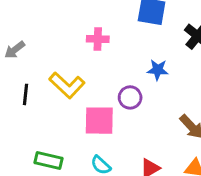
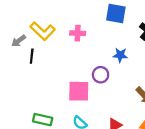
yellow L-shape: (67, 85) -> (43, 31), moved
black line: (25, 94) -> (32, 56), moved

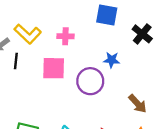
purple circle: (101, 75) -> (90, 81), size x1.5
pink square: (79, 91) -> (54, 68), moved

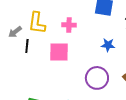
yellow L-shape: (28, 34) -> (37, 23), turned 55
purple circle: (90, 81) -> (97, 78), moved

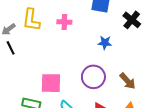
black line: (27, 46) -> (11, 48), moved, turned -32
pink square: (59, 52) -> (51, 83), moved

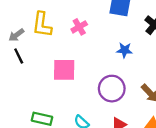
pink cross: (64, 22) -> (79, 27), turned -32
pink square: (51, 83) -> (64, 70), moved

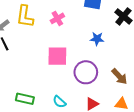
pink square: (64, 70) -> (57, 56), moved

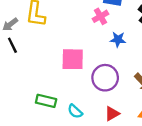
pink cross: (57, 18) -> (100, 16), moved
green rectangle: (25, 99) -> (46, 101), moved

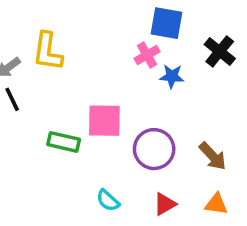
blue star: (118, 39) -> (172, 76), moved
green rectangle: (46, 101) -> (64, 142), moved

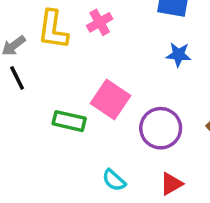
pink cross: (147, 55) -> (100, 22), moved
pink square: (104, 121) -> (110, 99), turned 33

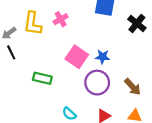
blue star: (179, 55) -> (103, 57), moved
pink square: (110, 99) -> (77, 57), moved

